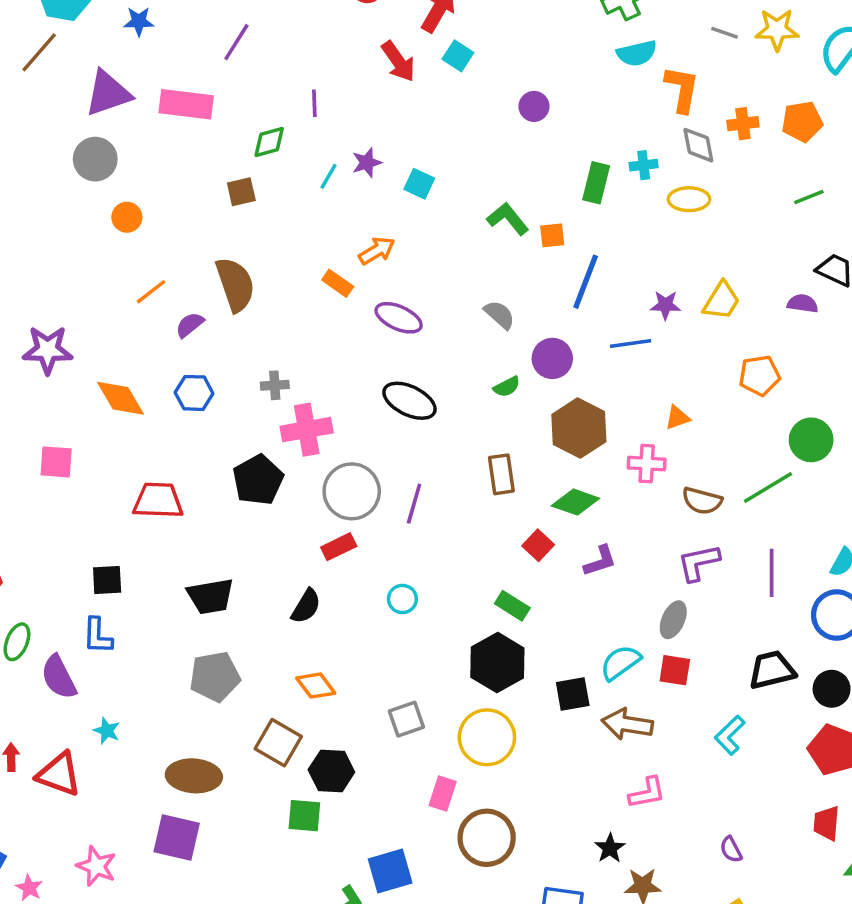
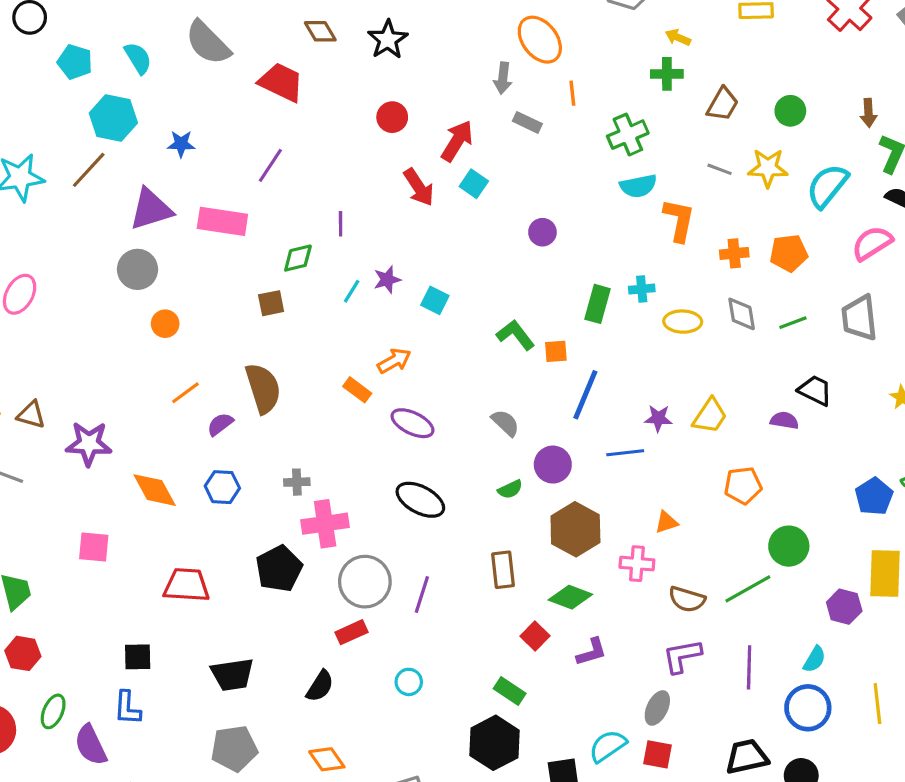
gray diamond: (698, 145) -> (742, 314), moved

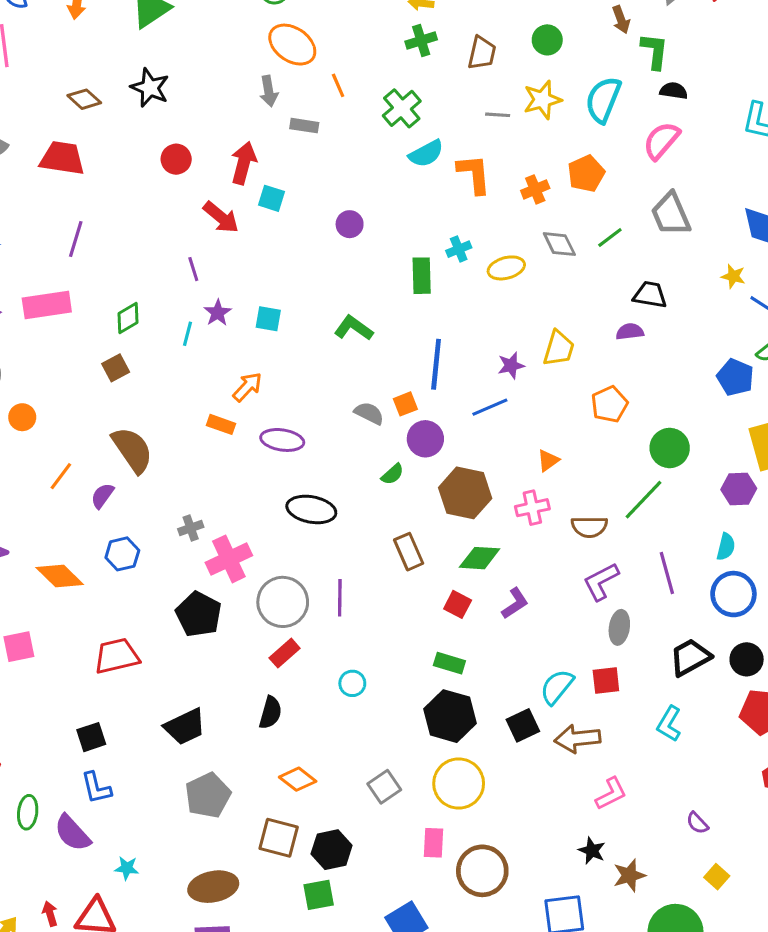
purple line: (341, 224) -> (193, 269), moved
orange square: (556, 351) -> (405, 404), moved
gray ellipse: (657, 708) -> (619, 627), moved

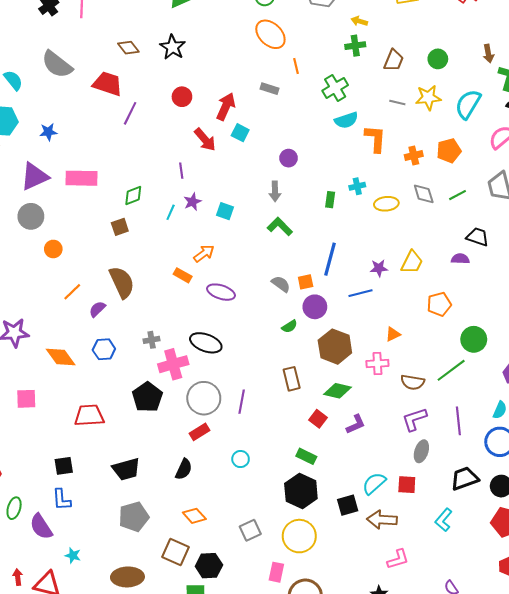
gray arrow: (269, 91) -> (275, 191), moved
purple line: (76, 239) -> (130, 113), moved
green rectangle: (422, 276) -> (330, 200), size x0.7
black ellipse: (311, 509) -> (206, 343), moved

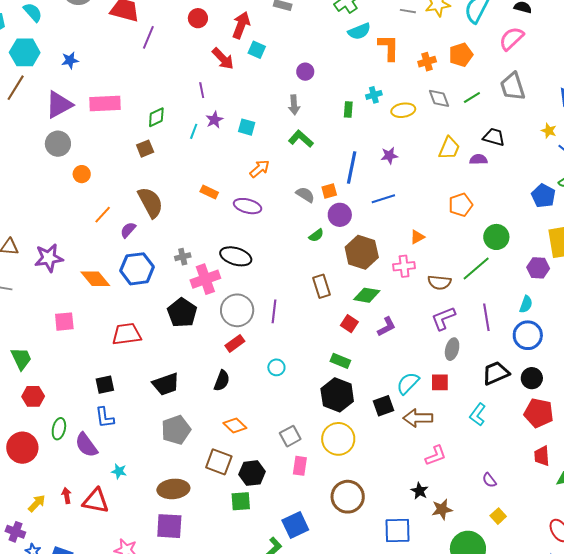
orange arrow: (204, 253) -> (260, 169), moved
yellow trapezoid: (412, 262) -> (449, 148), moved
purple star: (379, 268) -> (389, 156), moved
blue hexagon: (104, 349) -> (137, 269), size x1.5
pink rectangle: (276, 572) -> (300, 466), moved

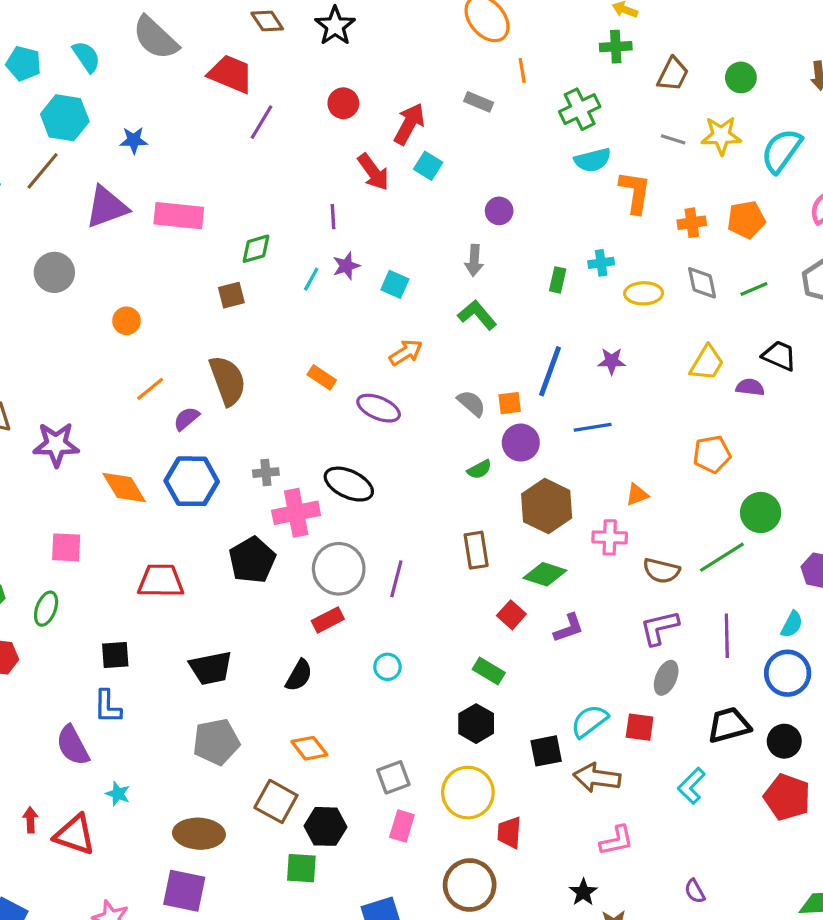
gray circle: (58, 144) -> (54, 272), moved
black hexagon: (337, 395) -> (476, 724), size x0.7
green ellipse: (59, 429) -> (46, 609), moved
red trapezoid: (542, 456) -> (509, 832), moved

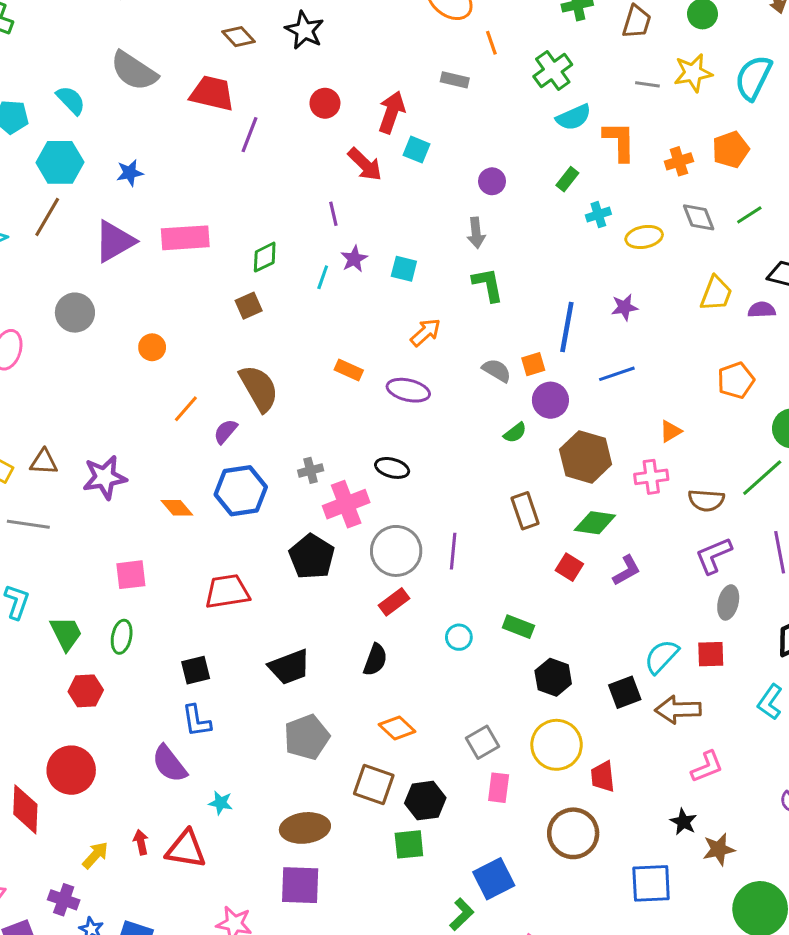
green rectangle: (558, 280) -> (567, 179), moved, turned 35
green L-shape: (477, 315) -> (488, 285), turned 39
black ellipse: (349, 484) -> (392, 468), size x0.7
orange diamond: (124, 487) -> (177, 508), size x0.7
green rectangle: (489, 671) -> (518, 627), moved

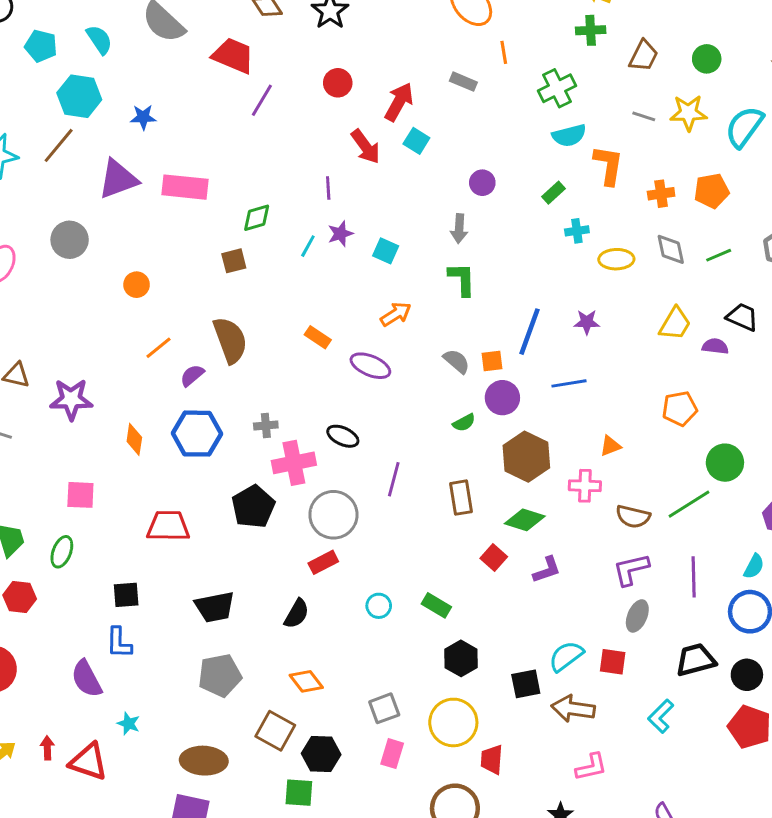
orange diamond: (177, 508) -> (134, 439), turned 40
purple line: (453, 551) -> (394, 479), moved

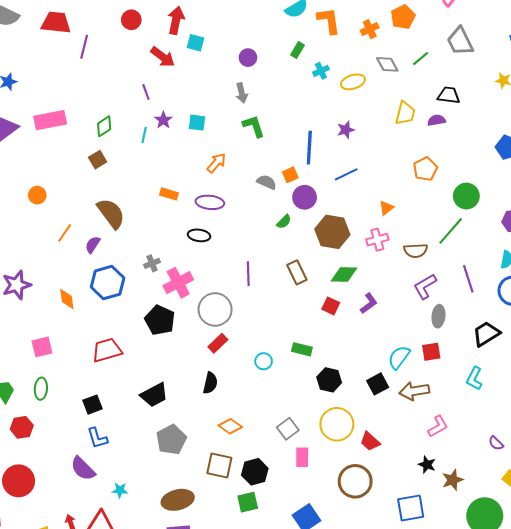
black ellipse: (343, 436) -> (199, 235), moved
red trapezoid: (492, 760) -> (370, 441), turned -35

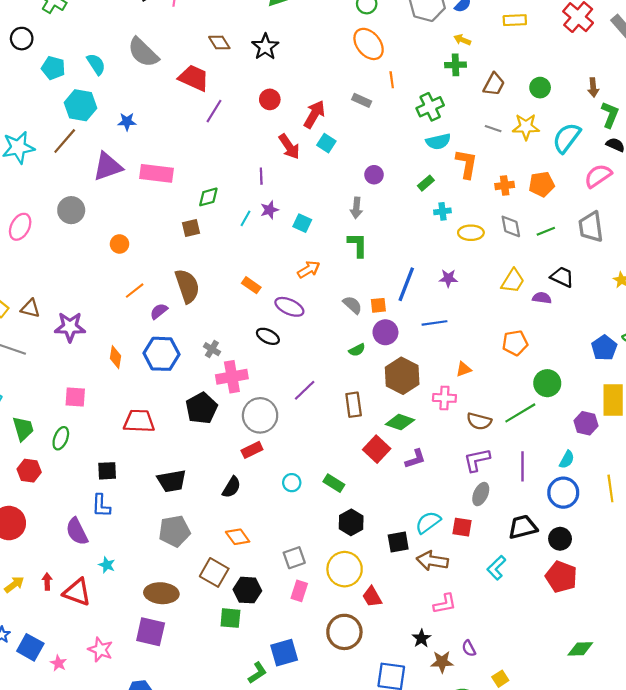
gray cross: (152, 263) -> (212, 349), turned 35
purple line: (248, 274) -> (305, 390), turned 30
red square: (331, 306) -> (377, 449), size x1.4
purple semicircle: (496, 443) -> (469, 648), moved

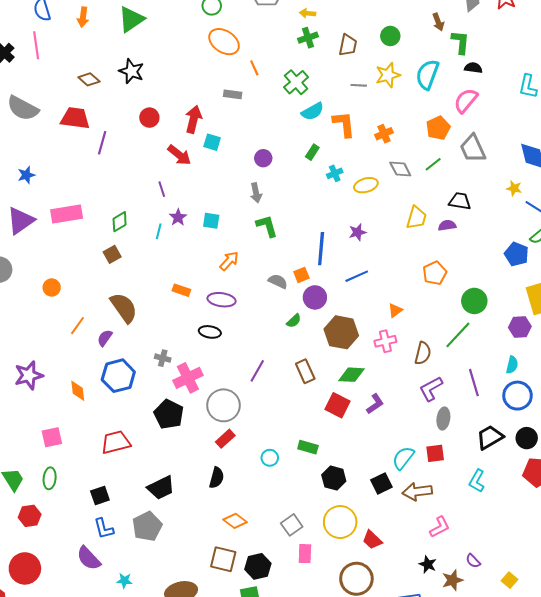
orange pentagon: (542, 184) -> (438, 128), moved
brown semicircle: (479, 421) -> (423, 353), turned -75
gray pentagon: (174, 531) -> (147, 526), moved

